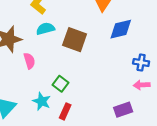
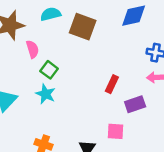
green square: (61, 84) -> (49, 70), moved
red rectangle: (65, 111) -> (112, 84), moved

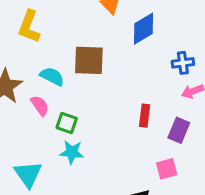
cyan semicircle: (51, 14) -> (52, 76), moved, turned 60
purple rectangle: (135, 104) -> (179, 130), turned -30

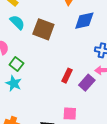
cyan semicircle: (52, 76) -> (17, 22), moved
purple rectangle: (179, 130) -> (87, 83), moved

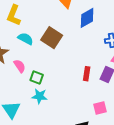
brown square: (43, 29) -> (52, 38), turned 30

